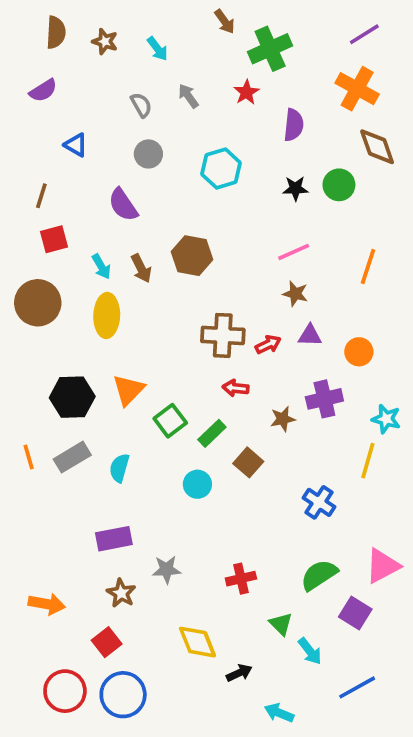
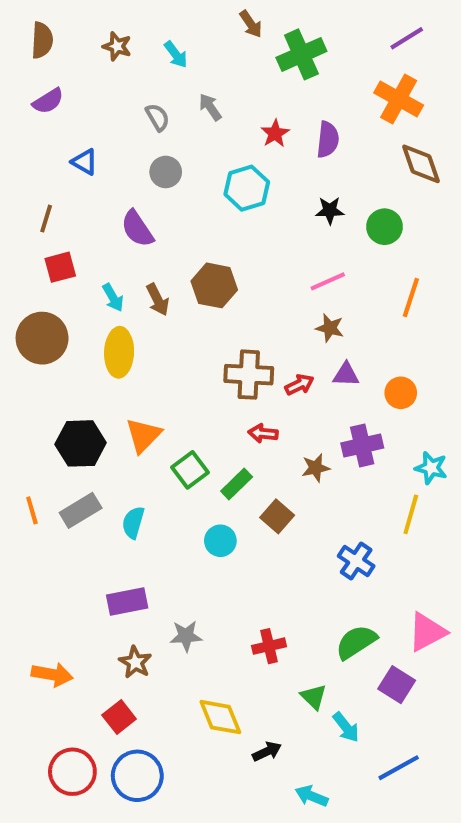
brown semicircle: (56, 32) -> (42, 40), moved
red star: (246, 92) -> (275, 133), moved
green circle: (339, 185) -> (384, 227), moved

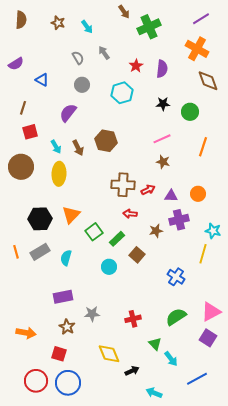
purple semicircle: (48, 101) -> (16, 64), moved
purple semicircle: (137, 229) -> (68, 113), turned 72
purple triangle: (346, 375) -> (171, 196), moved
purple square: (397, 685) -> (208, 338), moved
red square: (119, 717) -> (59, 354), turned -35

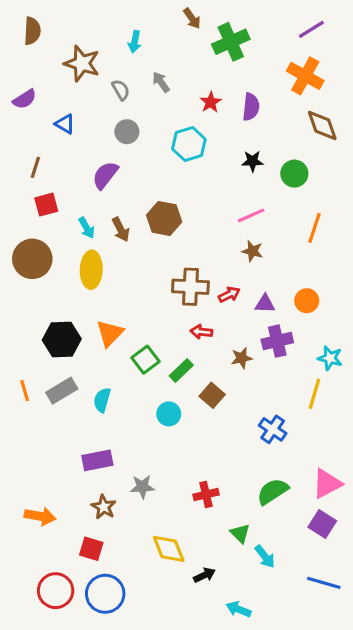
brown star: (58, 23) -> (82, 63), moved, size x1.6
cyan arrow: (87, 27) -> (135, 42), turned 48
blue line: (197, 379) -> (324, 583), moved, turned 45

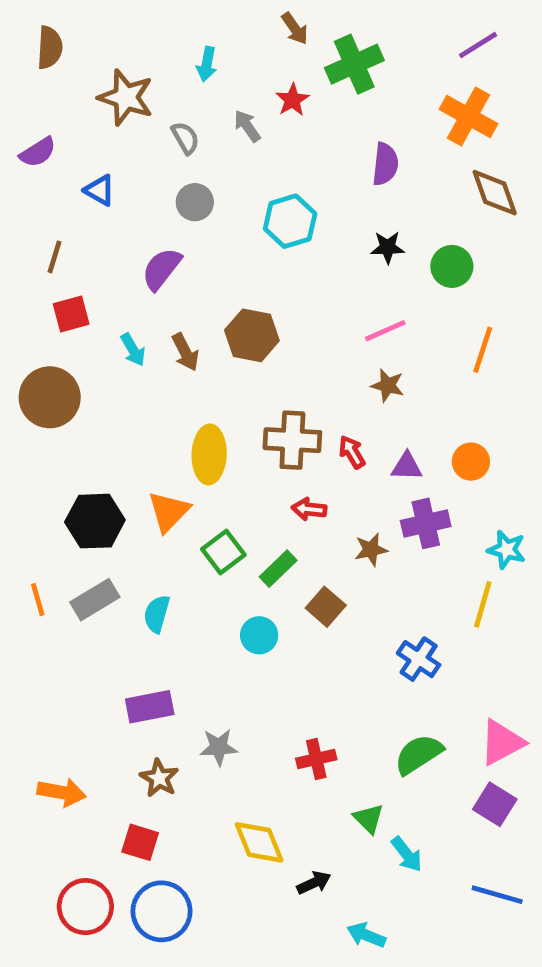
red star: (211, 102) -> (292, 100), moved
yellow ellipse: (91, 270) -> (209, 454), moved
red arrow: (229, 295) -> (352, 452), turned -95

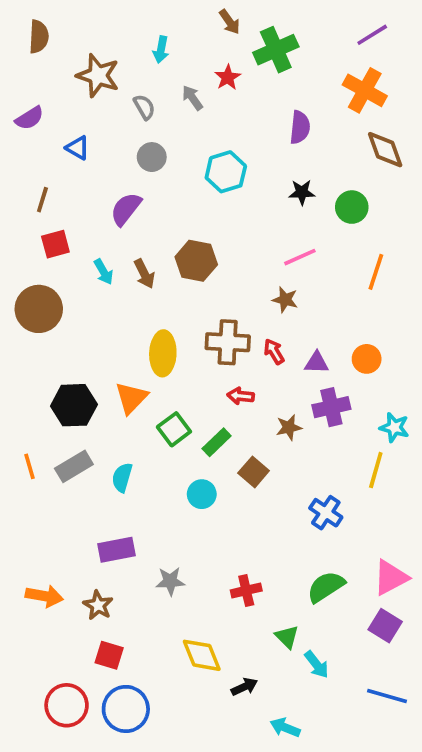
brown star: (388, 385) -> (285, 300), moved
brown star: (159, 778) -> (98, 605), moved
orange arrow: (62, 792) -> (44, 596), moved

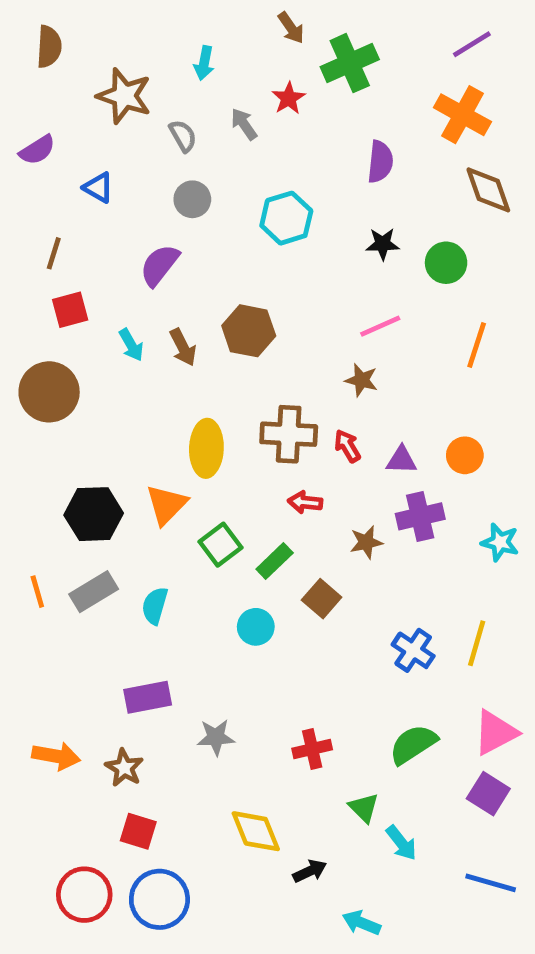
yellow line: (376, 470) -> (477, 643), moved

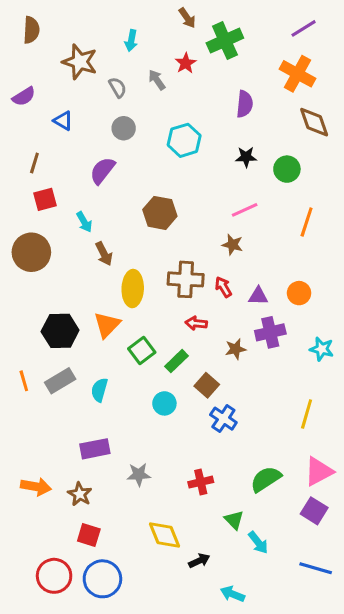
brown arrow: (183, 347) -> (104, 254), moved
blue cross: (413, 650) -> (223, 419), moved

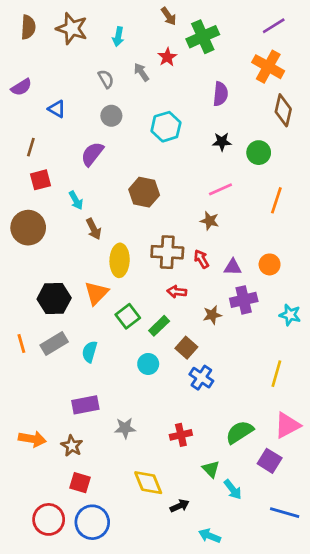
brown star: (80, 62) -> (72, 28), moved
brown diamond: (314, 122) -> (283, 110), turned 32
purple square: (314, 511) -> (270, 461), moved

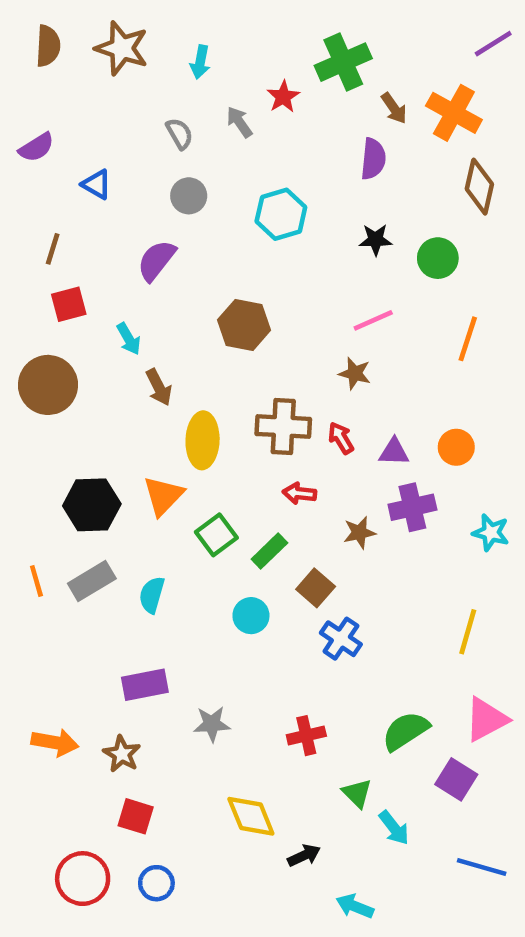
brown arrow: (169, 16) -> (394, 108), moved
purple line: (274, 26) -> (493, 44), moved
blue circle: (92, 522) -> (156, 883), size x0.6

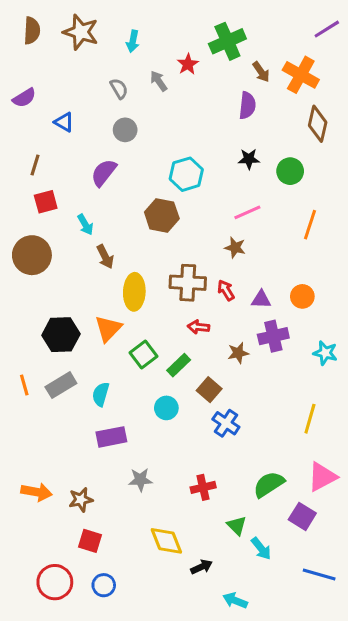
cyan hexagon: (281, 214) -> (186, 174), moved
purple rectangle: (145, 685) -> (111, 437), moved
brown star: (122, 754) -> (81, 500), turned 30

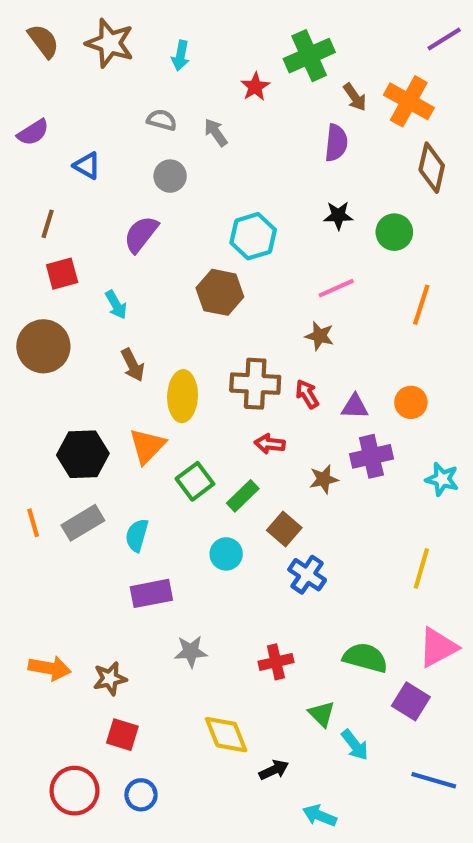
brown semicircle: (32, 31) -> (43, 41), turned -40
gray arrow: (159, 81) -> (216, 132), moved
gray semicircle: (119, 89) -> (162, 120), turned -45
brown arrow: (105, 257) -> (133, 365), moved
green semicircle: (269, 484) -> (365, 658), turned 48

